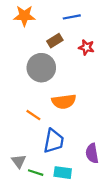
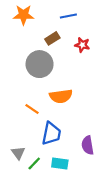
green line: (36, 173) -> (34, 163), turned -64

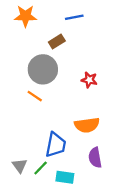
red star: (82, 45) -> (89, 80), moved
orange semicircle: (61, 96) -> (87, 125), moved
orange line: (32, 109) -> (35, 96), moved
green line: (34, 163) -> (41, 168), moved

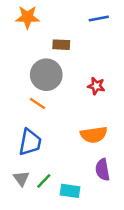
blue line: (74, 17) -> (99, 18), moved
brown rectangle: (57, 42) -> (61, 45), turned 35
blue trapezoid: (56, 145) -> (30, 142), moved

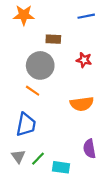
red star: (96, 86) -> (84, 60), moved
orange semicircle: (94, 135) -> (82, 104), moved

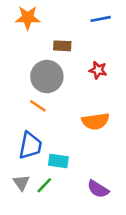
purple semicircle: (89, 149) -> (98, 189), moved, turned -48
cyan rectangle: (61, 167) -> (58, 161), moved

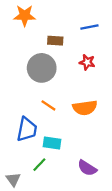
blue line: (101, 19) -> (89, 27), moved
orange line: (38, 106) -> (48, 105), moved
gray triangle: (21, 183) -> (13, 179), moved

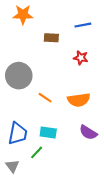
gray circle: (42, 68) -> (19, 76), moved
blue trapezoid: (27, 129) -> (18, 133), moved
purple semicircle: (87, 168) -> (88, 132), moved

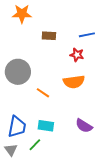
blue line: (83, 25) -> (87, 35), moved
orange semicircle: (79, 100) -> (74, 82), moved
gray triangle: (12, 166) -> (11, 150), moved

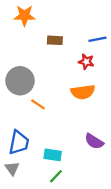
orange line: (43, 93) -> (38, 104), moved
cyan rectangle: (46, 126) -> (53, 155), moved
green line: (35, 145) -> (56, 176), moved

